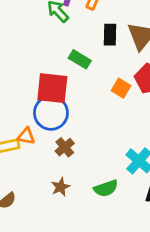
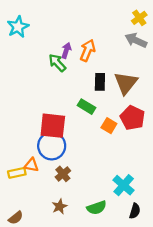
green rectangle: (80, 59) -> (86, 107), moved

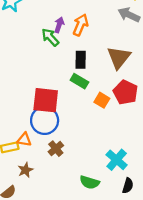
black rectangle: (100, 82) -> (81, 60), moved
brown star: (60, 207) -> (25, 170), moved
green semicircle: (97, 208) -> (90, 182), turned 36

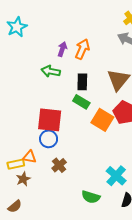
green arrow: (50, 37) -> (51, 71), moved, turned -36
orange square: (102, 100) -> (102, 120), size x1.5
blue circle: (45, 120) -> (49, 139), size x0.7
brown star: (25, 170) -> (23, 179), moved

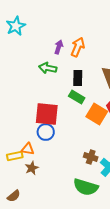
brown cross: (59, 165) -> (91, 157), moved, turned -32
brown star: (23, 179) -> (32, 168), moved
green semicircle: (91, 197) -> (86, 187), size x1.4

